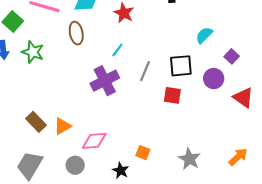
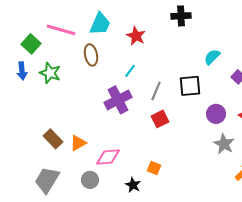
purple circle: (214, 79) -> (216, 114), moved
red square: (172, 95) -> (160, 119), moved, turned -36
gray star: (189, 159) -> (224, 144), moved

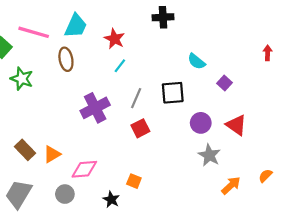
cyan semicircle: (212, 57) -> (196, 61), turned -96
cyan line: (130, 71) -> (120, 66), moved

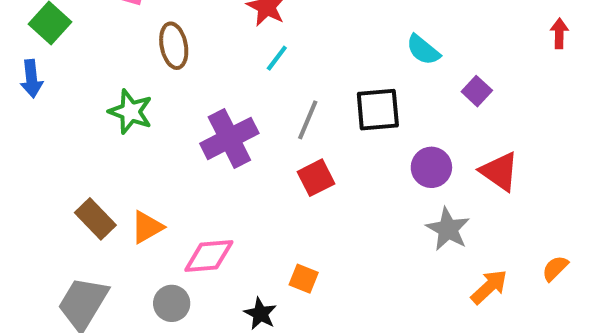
green star: (22, 79) -> (130, 112), moved

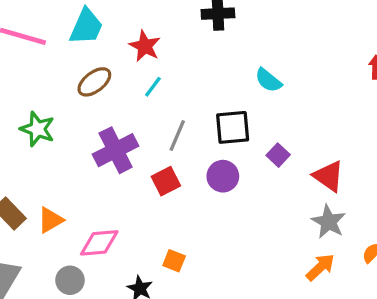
brown ellipse: (174, 46) -> (94, 82), moved, turned 64
purple square: (477, 91) -> (278, 155), moved
purple circle: (431, 167) -> (223, 176), moved
red square: (316, 178) -> (166, 181), moved
gray star: (448, 229) -> (329, 222), moved

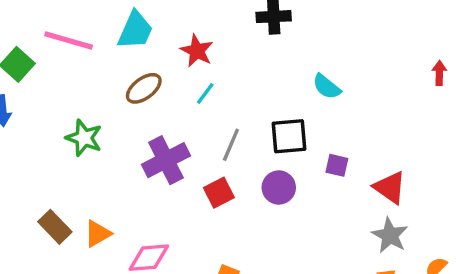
purple square: (278, 155) -> (337, 165), turned -30

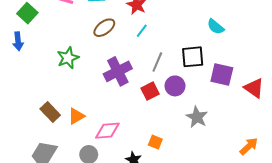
green star: (84, 138) -> (68, 58), turned 30
purple square: (337, 165) -> (222, 74), size x1.6
purple circle: (279, 188) -> (175, 86), moved
gray star: (390, 235) -> (197, 117), moved

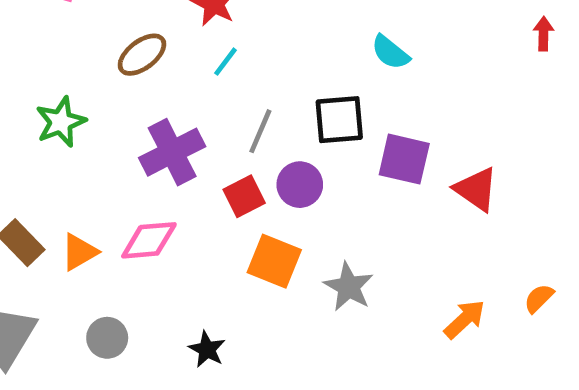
gray star: (197, 117) -> (349, 287), moved
pink diamond: (107, 131) -> (149, 240), moved
orange square: (155, 142) -> (274, 261), moved, size x1.6

